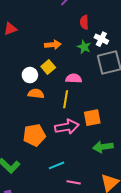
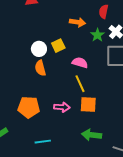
orange arrow: (53, 45) -> (78, 22), moved
orange semicircle: (36, 94) -> (40, 68), turned -126
yellow line: (66, 99) -> (80, 84), moved, turned -48
pink arrow: (67, 127) -> (62, 107), size x0.7

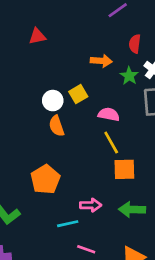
orange pentagon: (29, 107) -> (45, 179), turned -30
pink arrow: (62, 107) -> (91, 205), moved

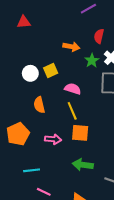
orange semicircle: (57, 126) -> (39, 105), moved
pink arrow: (91, 205) -> (53, 139), moved

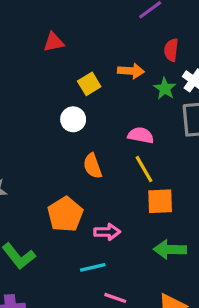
yellow square: (51, 70) -> (89, 84), moved
pink arrow: (53, 139) -> (107, 232), moved

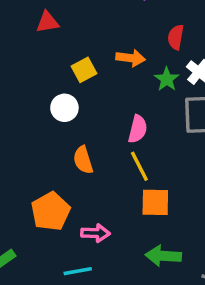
pink semicircle: (141, 135) -> (138, 129), turned 90

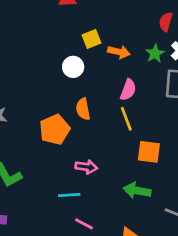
orange arrow: (131, 58) -> (119, 52), moved
orange square: (155, 202) -> (149, 152), moved
orange pentagon: (51, 211) -> (55, 130), moved

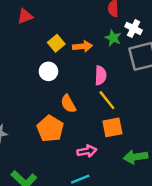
orange square: (149, 152) -> (112, 127), moved

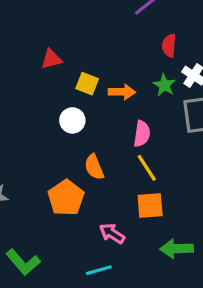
red triangle: (25, 16) -> (52, 59), moved
yellow square: (56, 43) -> (87, 84), turned -35
pink arrow: (87, 151) -> (112, 234), turned -144

